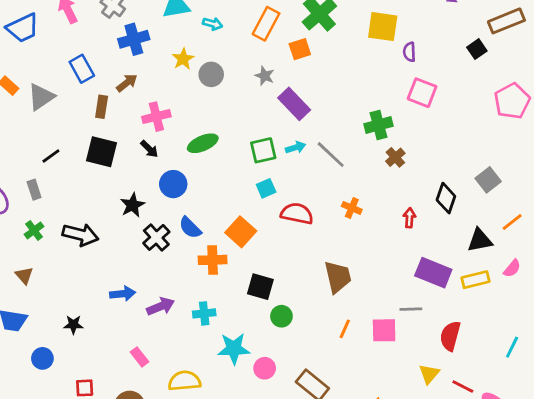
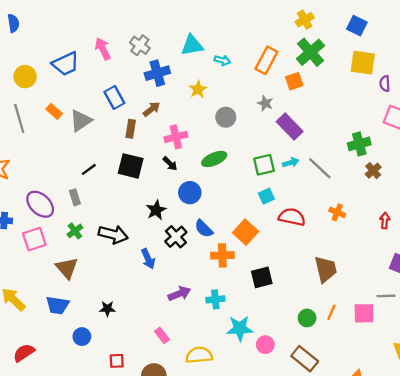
gray circle: (211, 74) -> (226, 117), moved
brown triangle: (24, 275) -> (67, 268), size x1.5
black square: (260, 287) -> (262, 277), turned -30
blue arrow: (123, 294) -> (148, 259), moved, turned 72
green circle: (281, 316) -> (307, 318), moved

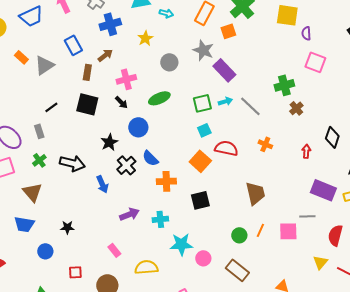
gray star: (265, 103) -> (203, 50), size x1.5
orange square: (246, 232) -> (200, 161), moved

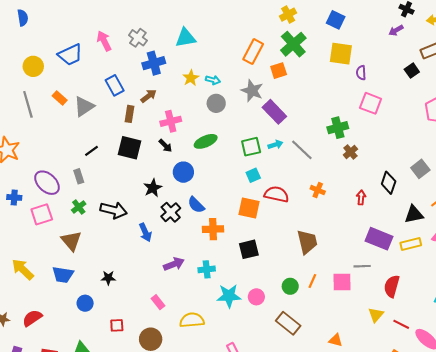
cyan arrow: (166, 13) -> (213, 80), moved
orange square: (200, 161) -> (249, 208), turned -30
pink circle: (203, 258) -> (256, 297), moved

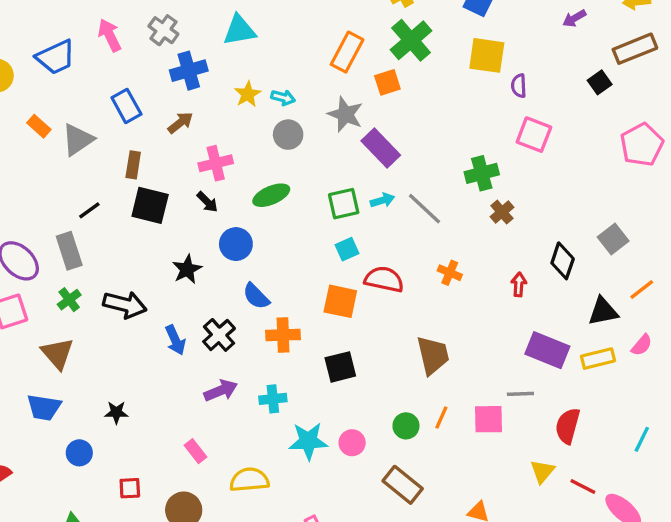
brown rectangle: (129, 114) -> (133, 165), moved
gray rectangle: (79, 176) -> (69, 251), size x1.5
black cross: (171, 212) -> (219, 335), moved

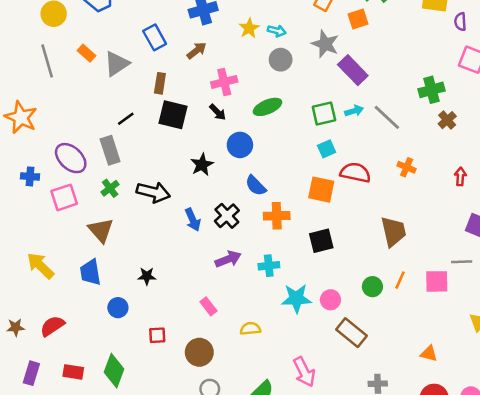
blue trapezoid: (44, 407) -> (90, 272), turned 72
yellow semicircle: (249, 480) -> (250, 329), size x0.7
brown rectangle: (403, 485) -> (351, 333), moved

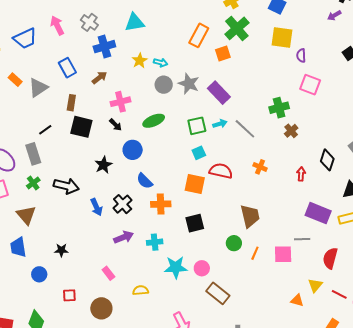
gray star: (325, 44) -> (189, 84), moved
green circle: (372, 287) -> (234, 243), moved
orange triangle: (429, 354) -> (297, 300), moved

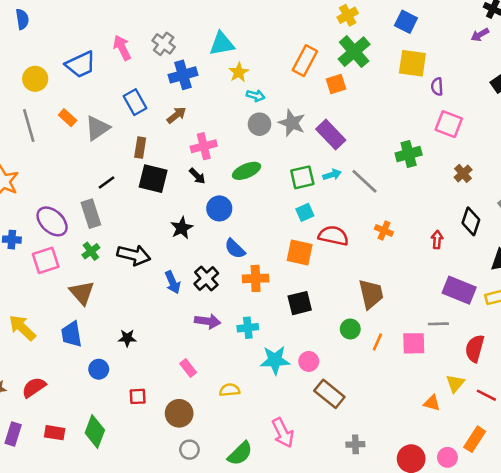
yellow star: (140, 61) -> (239, 72), moved
brown cross: (291, 131) -> (463, 173), moved
purple arrow: (124, 237) -> (208, 321), turned 30

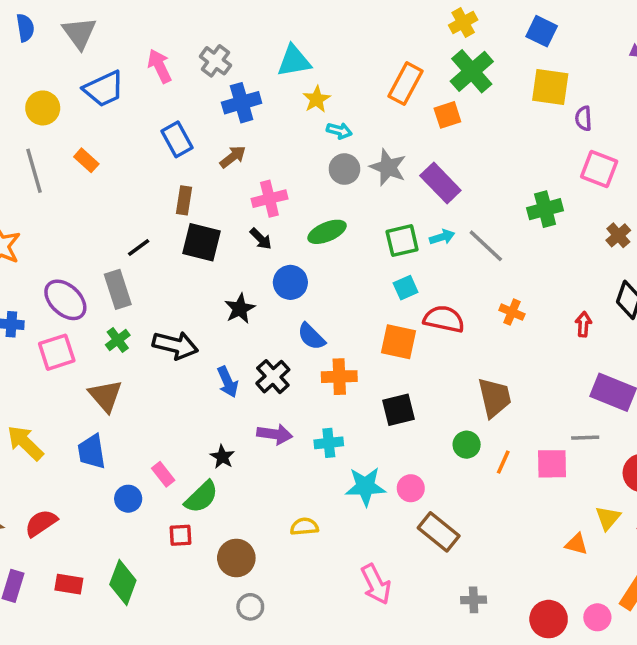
gray triangle: (97, 128) -> (79, 33), moved, turned -32
black star: (127, 338) -> (222, 457), moved, turned 30
pink rectangle: (188, 368) -> (163, 474), moved
green semicircle: (240, 453) -> (201, 497), moved

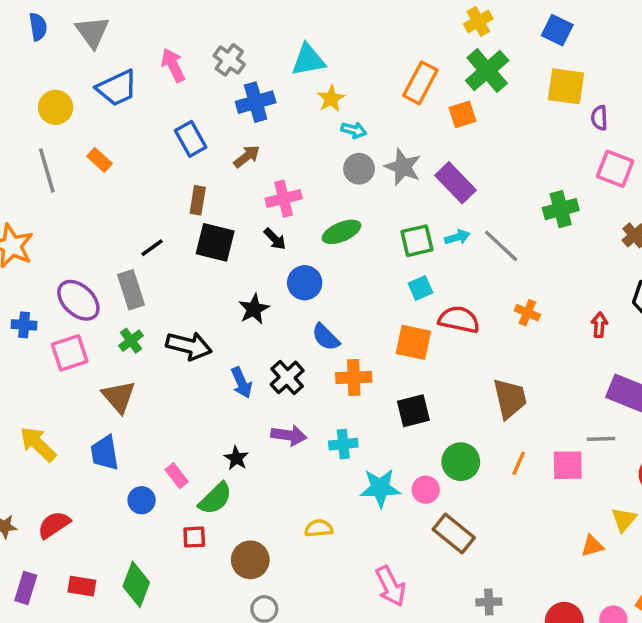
green circle: (467, 445) -> (461, 462), moved, size x1.4
orange triangle: (576, 544) -> (592, 546), turned -30

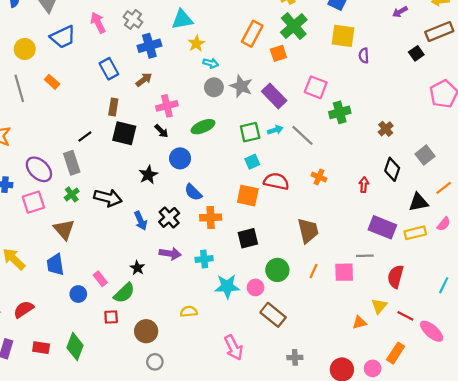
pink square: (615, 169) -> (316, 87), moved

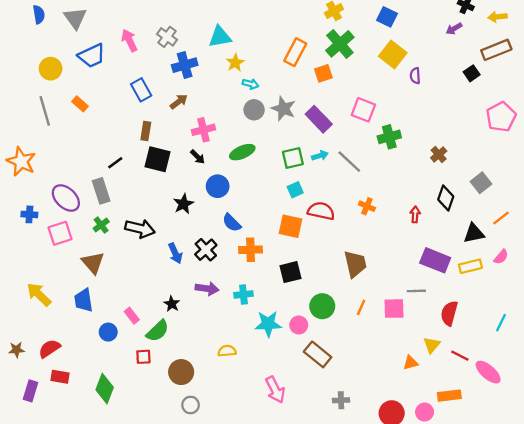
yellow square: (343, 36) -> (393, 55), turned 30
red rectangle: (41, 348) -> (60, 377), moved
orange rectangle: (396, 353) -> (449, 396), turned 50

